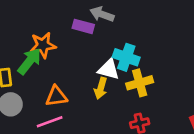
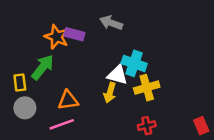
purple rectangle: (83, 26) -> (74, 34), moved
orange star: (43, 45) -> (57, 37), moved, turned 30

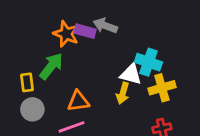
gray arrow: (111, 23) -> (105, 26), moved

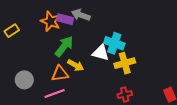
green arrow: (51, 66) -> (64, 46), moved
yellow rectangle: (27, 82) -> (12, 31), moved, turned 64
yellow arrow: (123, 93) -> (76, 65), moved, turned -77

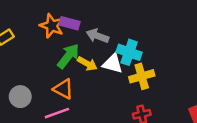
gray arrow: (81, 15) -> (97, 36), moved
yellow arrow: (76, 65) -> (87, 64), moved
orange triangle: (60, 74) -> (63, 89), turned 36

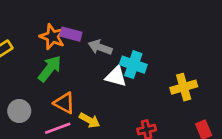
green arrow: (68, 56) -> (50, 69), moved
yellow arrow: (87, 64) -> (90, 120), moved
yellow cross: (142, 76) -> (184, 87), moved

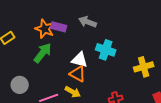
gray arrow: (100, 47) -> (88, 22), moved
white triangle: (116, 77) -> (80, 60), moved
orange triangle: (64, 103) -> (78, 74), moved

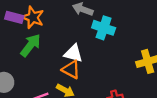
purple rectangle: (59, 27) -> (14, 17), moved
cyan cross: (106, 50) -> (104, 28), moved

